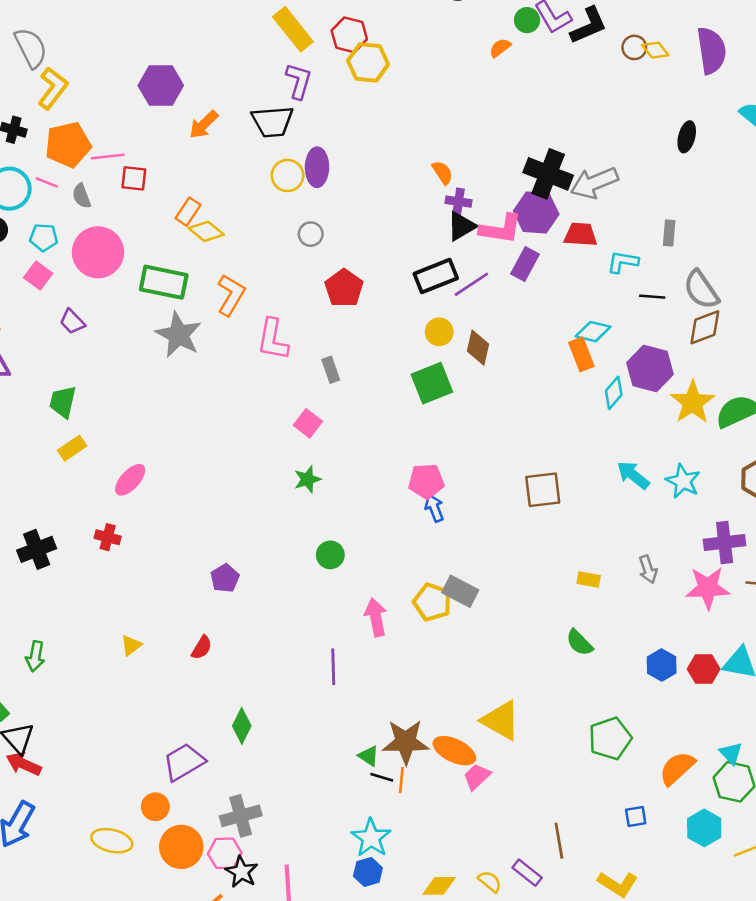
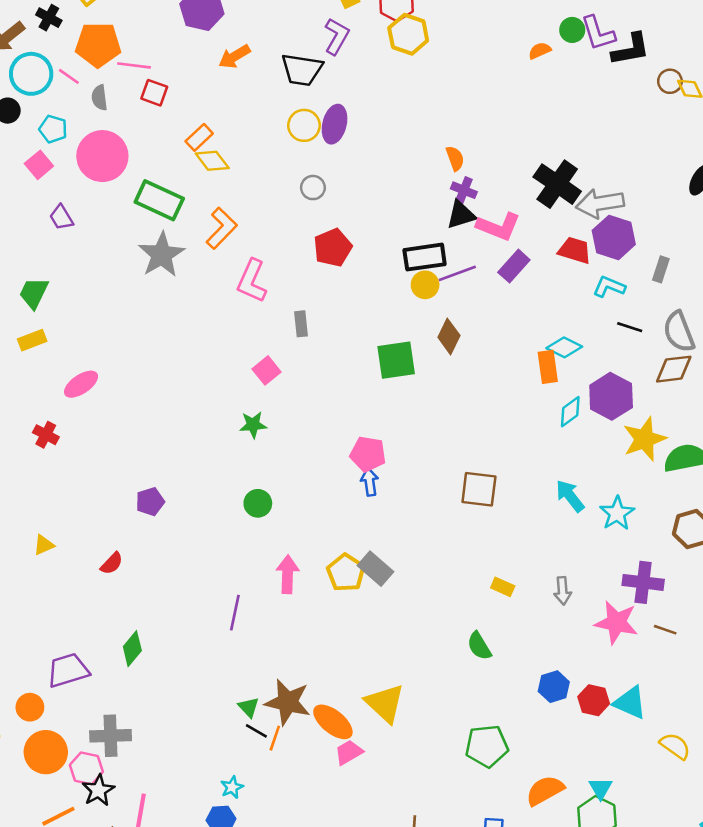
purple hexagon: (536, 212) -> (614, 237), moved
yellow circle: (439, 332) -> (425, 285), moved
cyan star: (371, 838) -> (232, 787), size x0.6

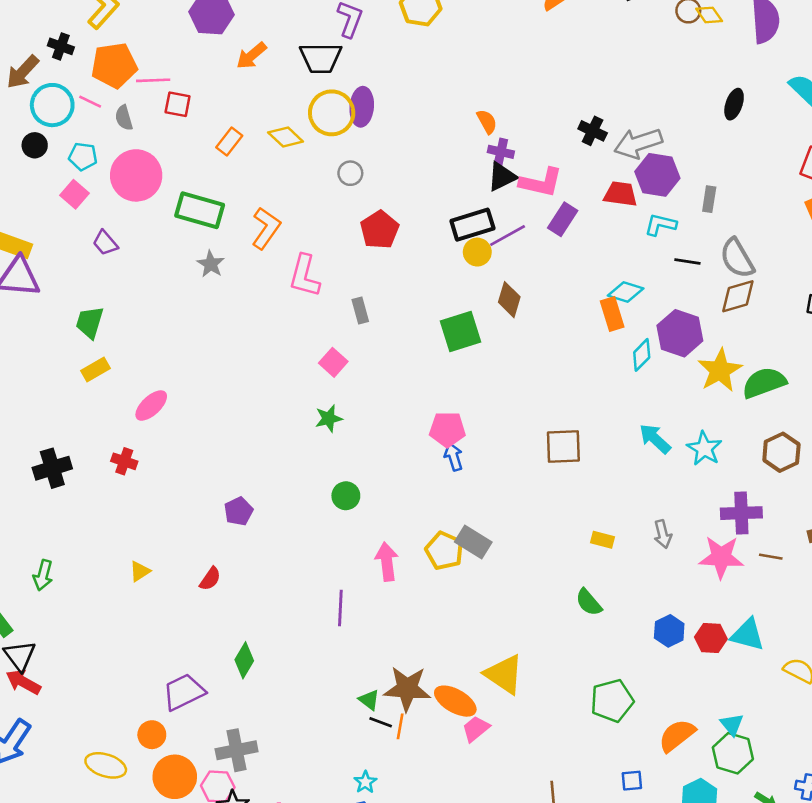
yellow circle: (304, 125) -> (332, 113), size x1.4
yellow diamond: (212, 161) -> (286, 137), moved
black cross: (557, 184) -> (593, 131), size x0.6
gray star: (162, 255) -> (211, 264), size x0.6

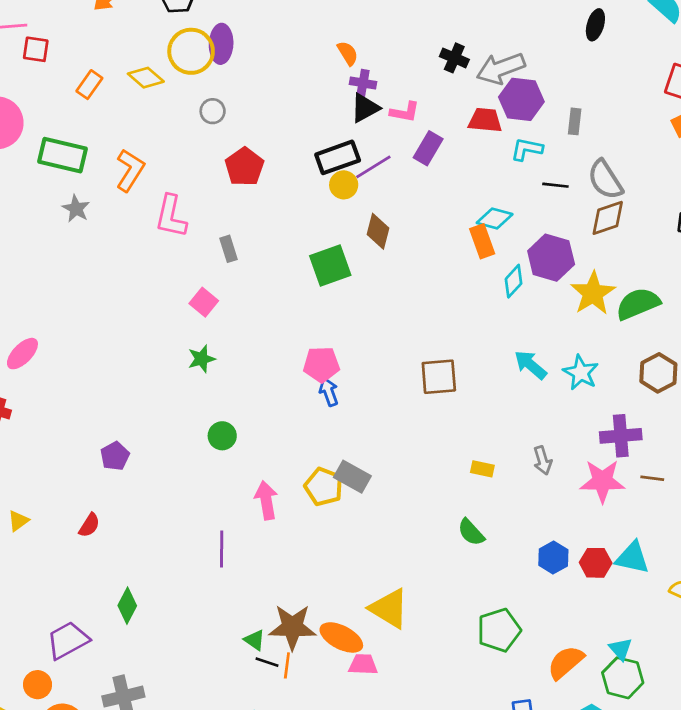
pink L-shape: (541, 182) -> (405, 112), size x0.7
pink trapezoid: (476, 729) -> (363, 664), turned 44

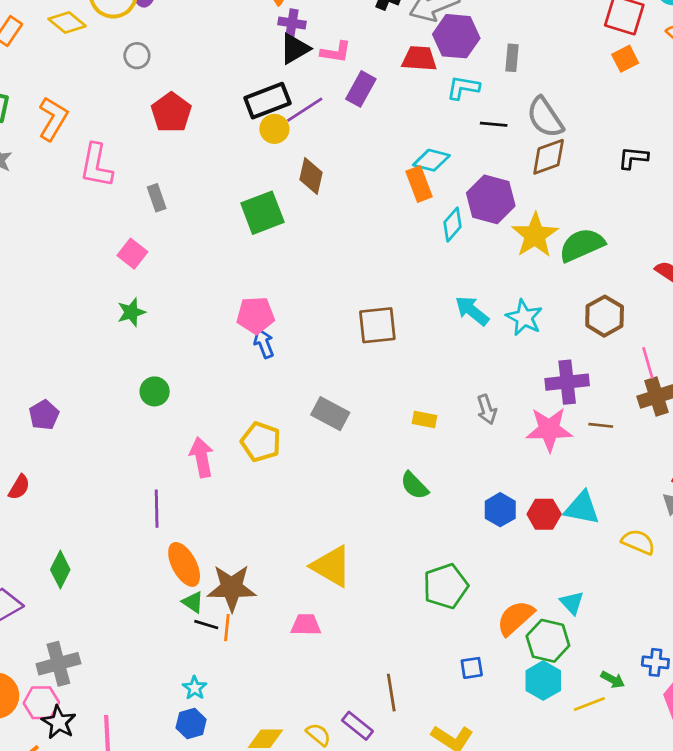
gray rectangle: (352, 477) -> (330, 414), moved
orange ellipse: (341, 637) -> (184, 564), moved, turned 36
green hexagon: (623, 678) -> (548, 641), moved

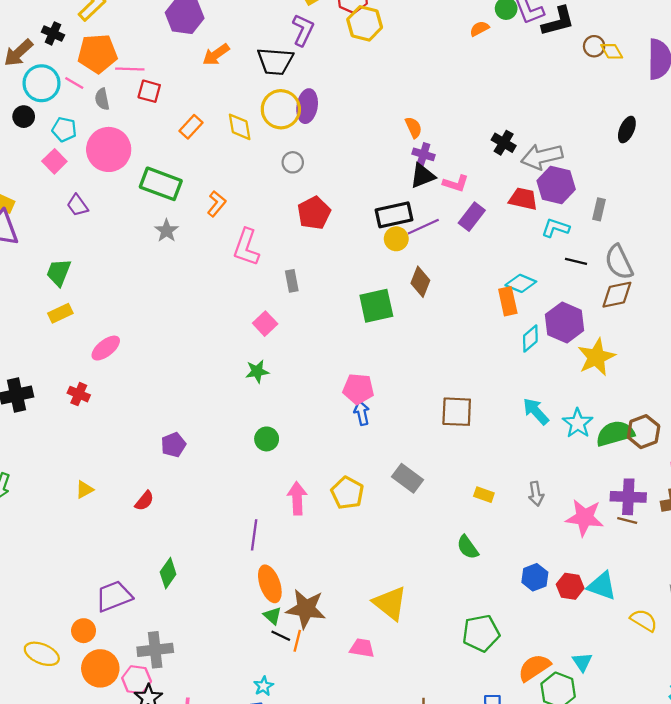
yellow diamond: (67, 23) -> (240, 127), turned 32
orange L-shape: (53, 119) -> (217, 204), size x0.7
green semicircle: (582, 245) -> (615, 433), moved
purple cross: (567, 382) -> (628, 497), moved

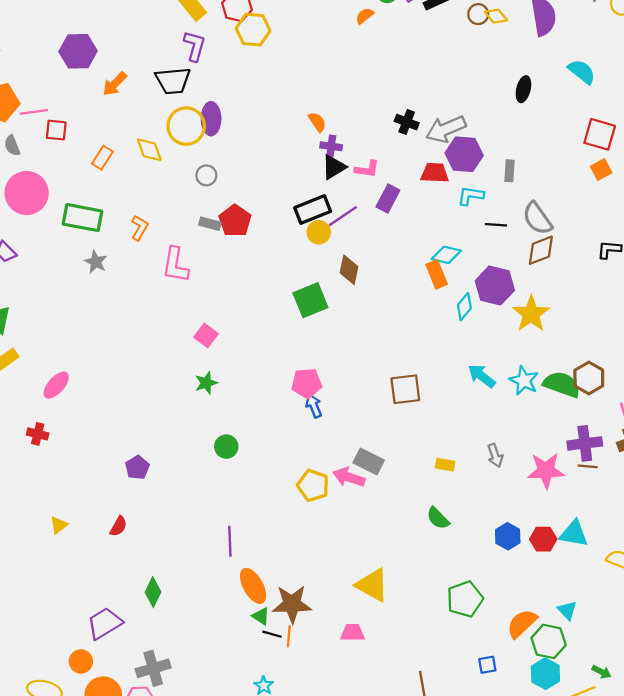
gray rectangle: (292, 281) -> (210, 224), moved, turned -55
green semicircle: (615, 433) -> (562, 384), turned 45
pink arrow: (297, 498) -> (349, 477), moved, turned -60

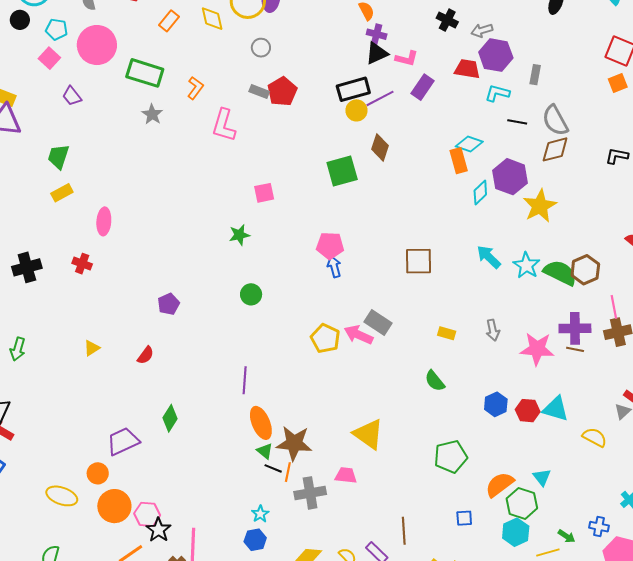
gray arrow: (446, 129) -> (482, 30), size x0.6
pink square: (206, 335) -> (264, 193), moved, turned 35
pink ellipse: (56, 385) -> (104, 221), turned -44
gray cross: (153, 668) -> (310, 493), moved

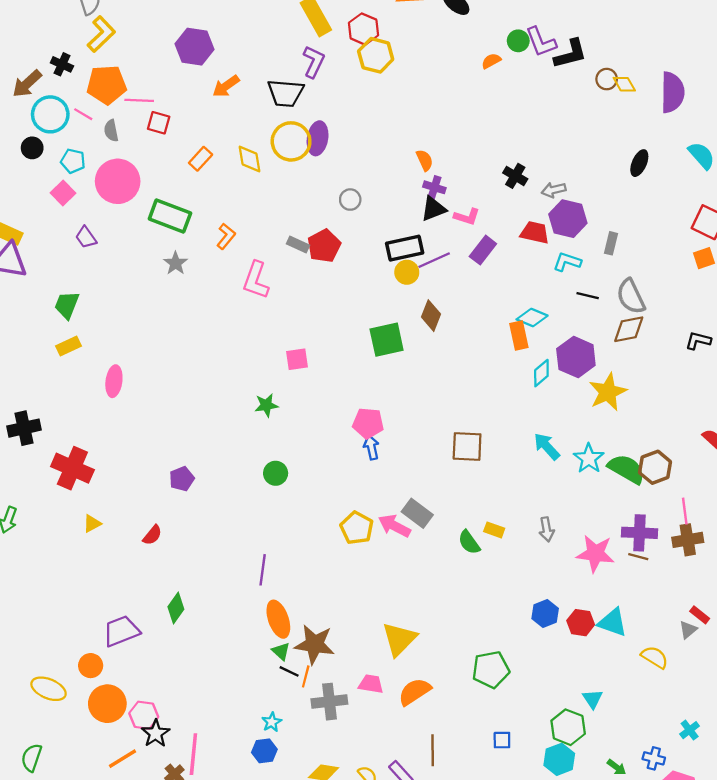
gray circle: (261, 48) -> (350, 200), moved
red cross: (82, 264) -> (72, 468), moved, size x1.8
green semicircle: (435, 381) -> (469, 542), moved
yellow triangle: (369, 434) -> (399, 639), turned 36
orange semicircle: (500, 485) -> (415, 692), moved

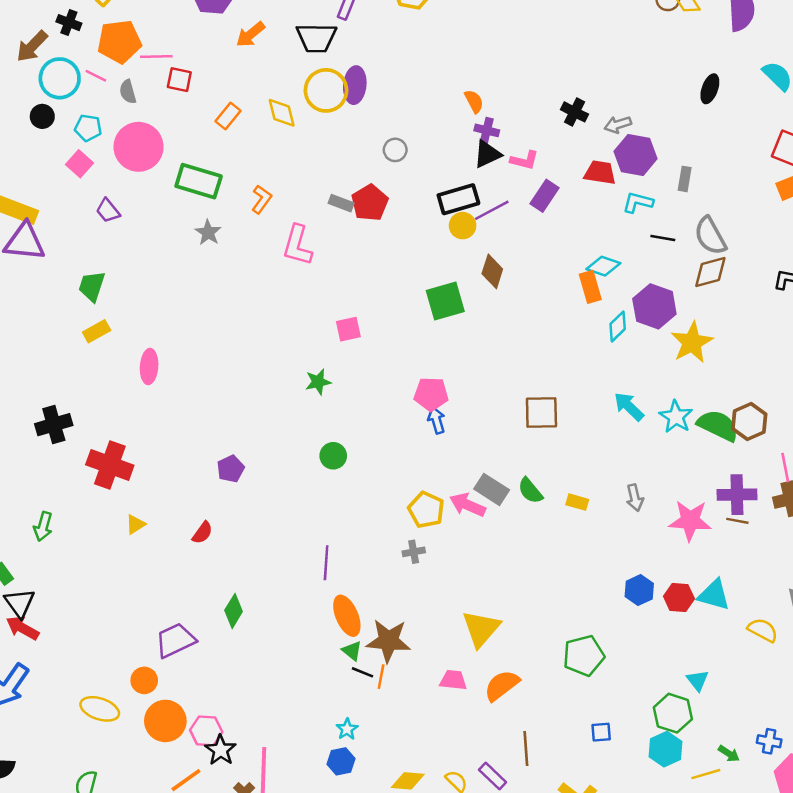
green semicircle: (469, 542) -> (530, 491), moved
gray cross: (329, 702) -> (414, 552), moved, size x0.6

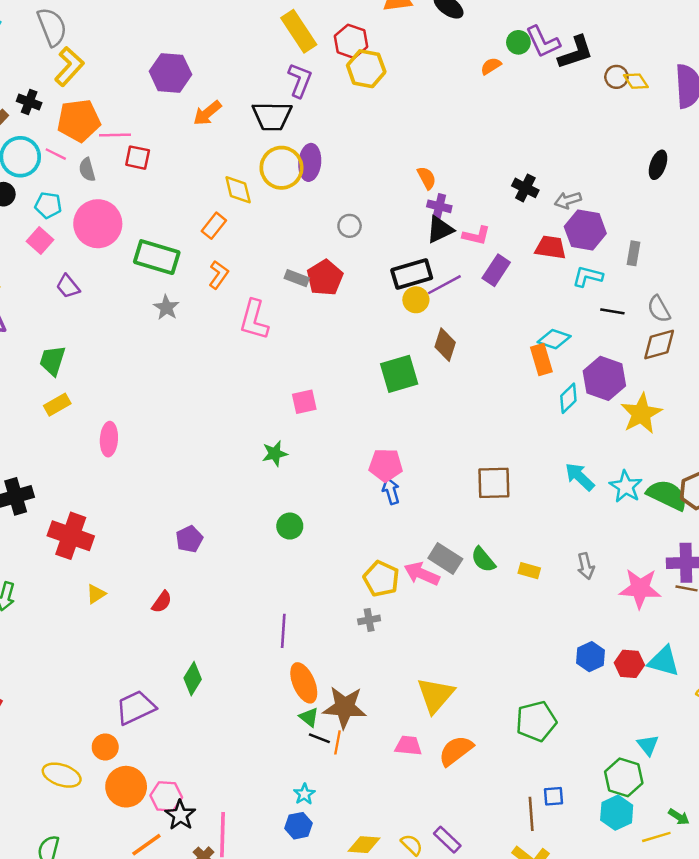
orange rectangle: (228, 116) -> (214, 226), moved
gray semicircle: (710, 236) -> (659, 309), size x0.7
brown line: (526, 748) -> (531, 814), moved

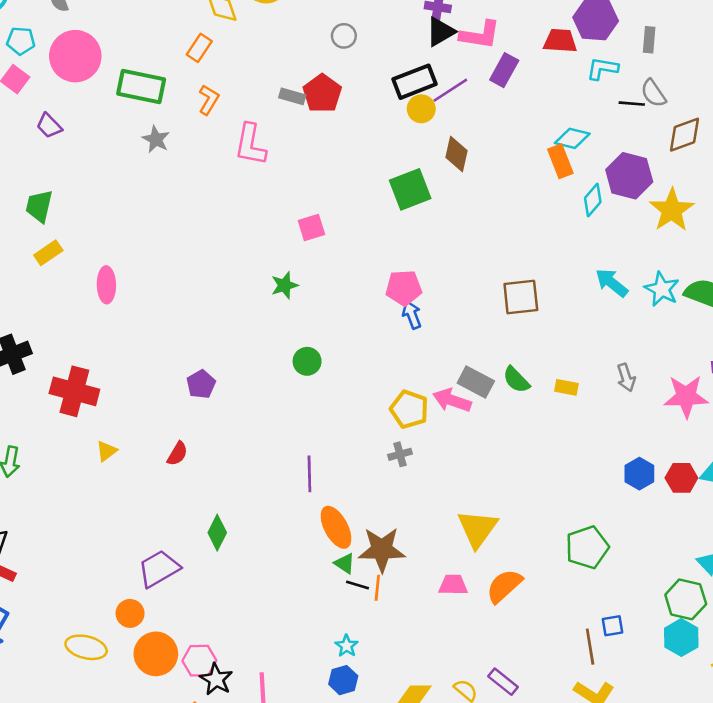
pink L-shape: (476, 235) -> (480, 35), size x1.4
gray semicircle: (659, 309) -> (653, 93), moved

